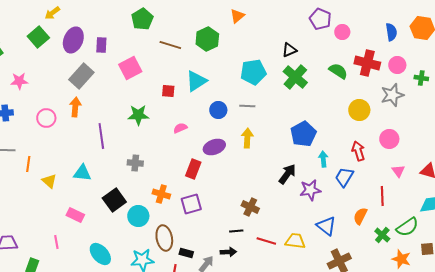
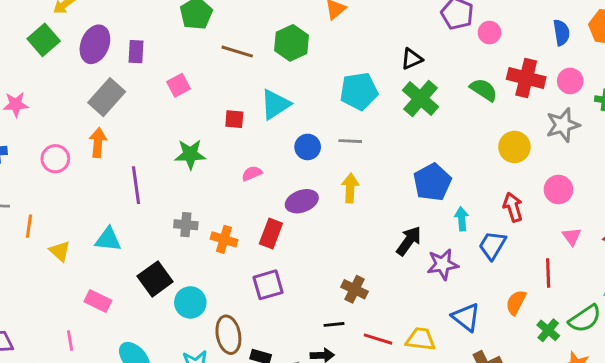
pink square: (130, 68) -> (179, 85), size x0.7
orange cross: (161, 194) -> (224, 239), moved

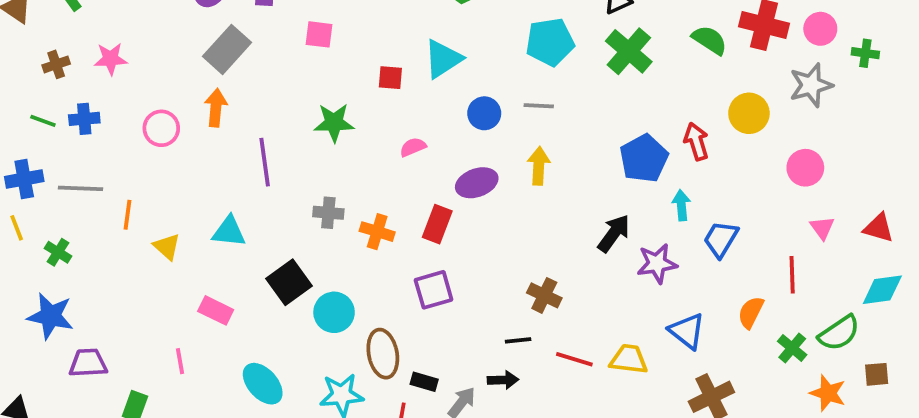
pink square: (179, 85) -> (319, 34), turned 35
red arrow: (513, 207) -> (696, 141), moved

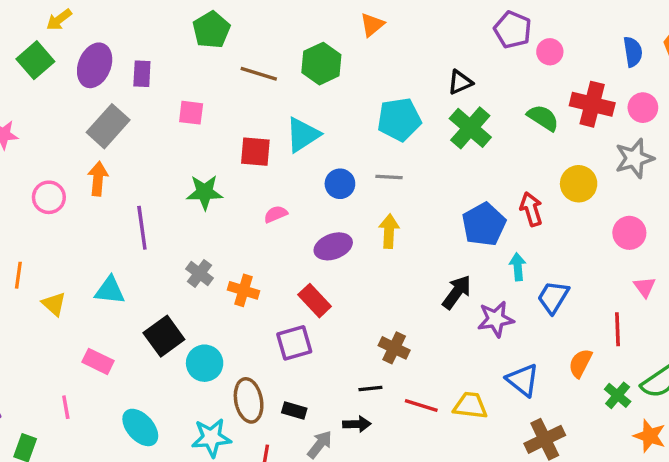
red square: (390, 78) -> (255, 152), size x1.4
gray cross: (328, 213) -> (199, 273), turned 32
red rectangle: (437, 224) -> (315, 301), moved, turned -64
black rectangle: (424, 382) -> (294, 411), moved

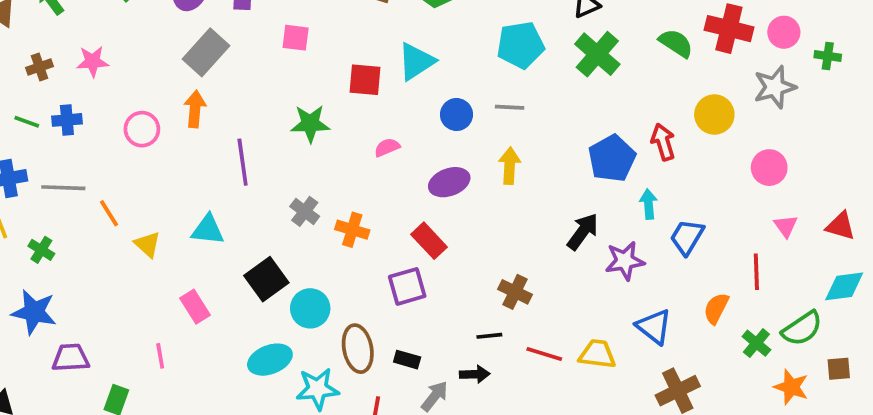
orange line: (18, 275) -> (109, 213), turned -40
pink rectangle: (98, 361) -> (195, 307), turned 32
cyan ellipse: (140, 427) -> (270, 360), moved, turned -69

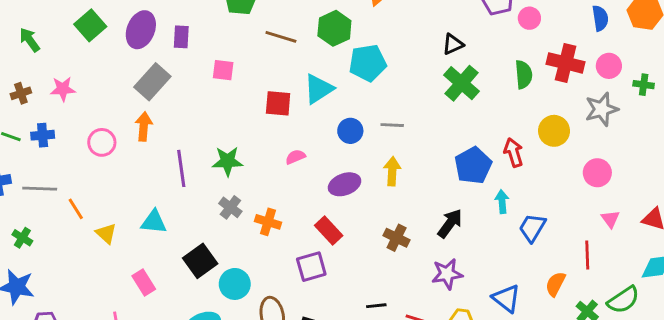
green semicircle: (676, 43) -> (524, 75), turned 52
cyan pentagon: (520, 45) -> (368, 63), moved
green star: (310, 124) -> (228, 161), moved
purple star: (625, 261) -> (447, 274), moved
brown cross: (515, 292) -> (397, 238), moved

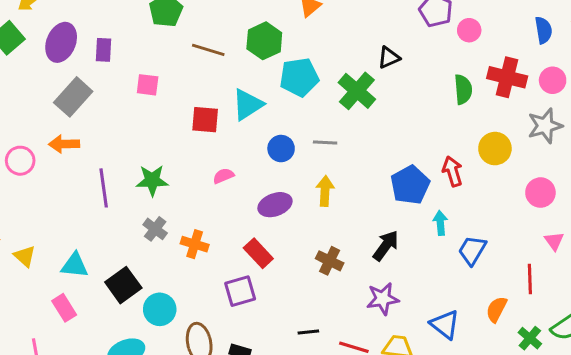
green cross: (462, 83) -> (357, 91), moved
orange arrow: (144, 127) -> (64, 144), turned -96
cyan triangle: (154, 222) -> (75, 265), moved

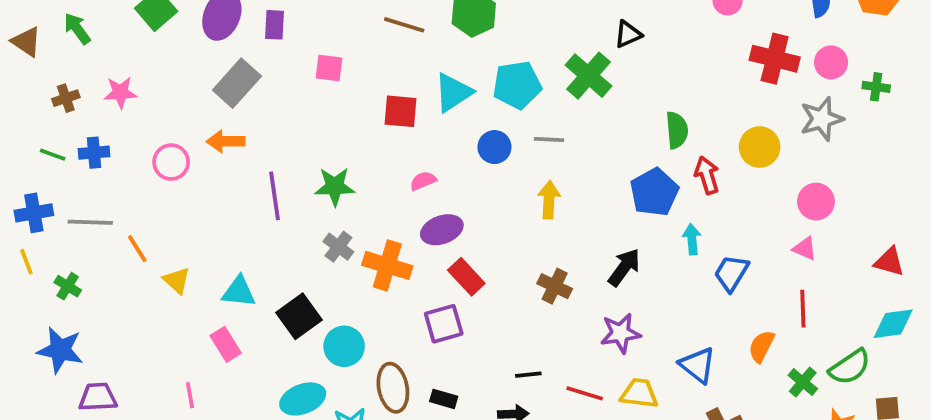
cyan pentagon: (299, 77) -> (517, 85), moved
green semicircle: (463, 89) -> (677, 130), moved
purple ellipse: (275, 205) -> (442, 230), moved
pink triangle: (554, 241) -> (805, 249), moved, turned -30
orange cross: (195, 244) -> (387, 265), size x1.4

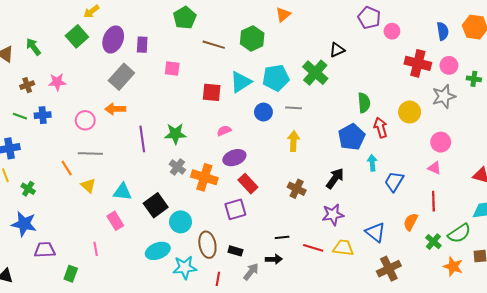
gray line: (90, 222) -> (90, 153), moved

